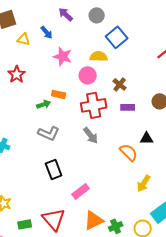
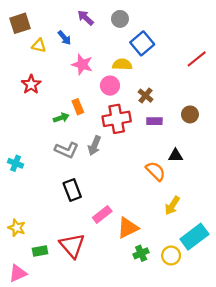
orange rectangle: (59, 94) -> (78, 107), turned 56
gray arrow: (91, 135) -> (94, 146), moved, turned 60
orange triangle: (94, 220) -> (128, 228), moved

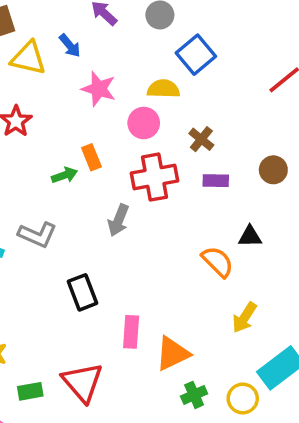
yellow triangle: (39, 46) -> (28, 58), size x1.5
gray L-shape: (67, 150) -> (37, 235), moved
pink rectangle: (102, 214) -> (131, 332), turned -48

